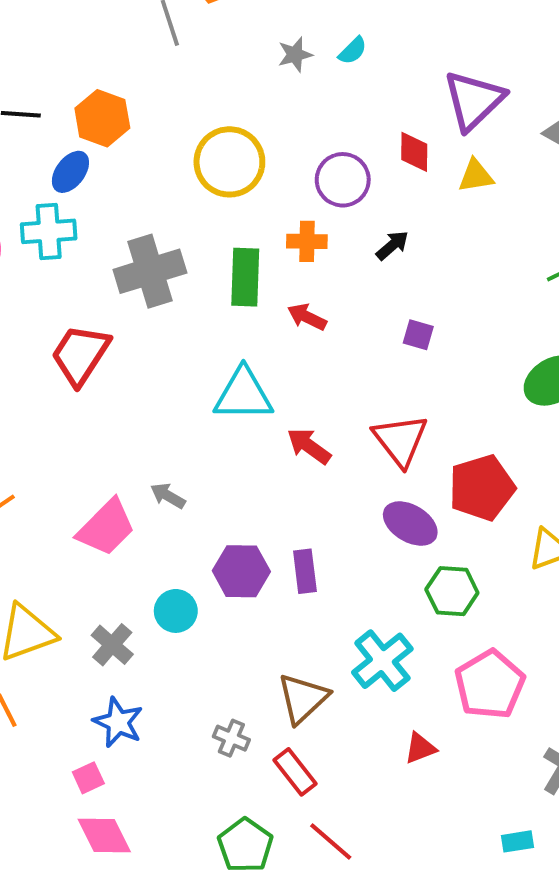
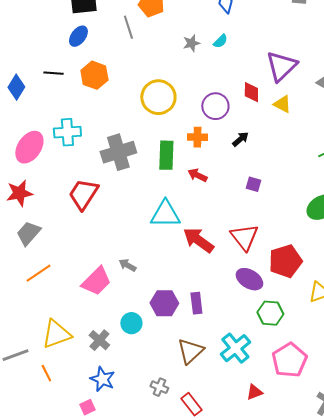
blue ellipse: (70, 172) -> (78, 36), moved
yellow triangle: (476, 176) -> (282, 104), turned 36
red arrow: (309, 446) -> (198, 240), size x1.4
brown triangle: (303, 698) -> (190, 351), moved

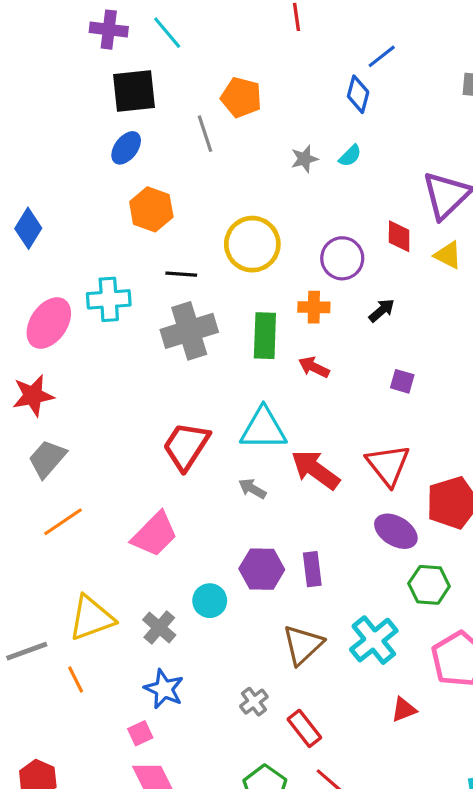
black line: (53, 73) -> (181, 274), moved
red trapezoid: (83, 194) -> (186, 446), moved
gray arrow: (127, 265) -> (252, 489), moved
gray cross: (159, 387) -> (254, 702), turned 30

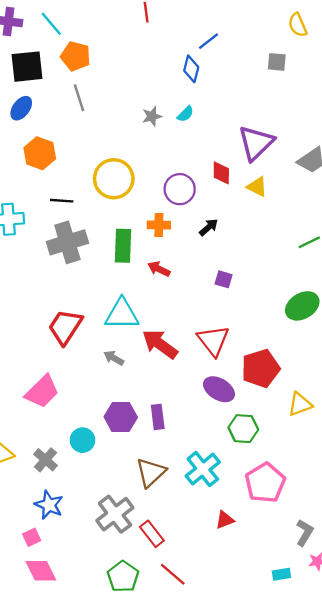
orange pentagon: (241, 97) -> (76, 56), moved
gray cross: (254, 702) -> (115, 514), size x1.8

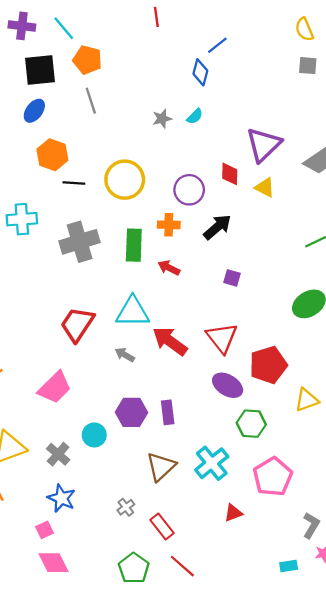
gray square: (277, 62) -> (308, 66), moved
black line: (62, 201) -> (74, 183), moved
black arrow: (209, 227) -> (217, 227), size x1.5
gray cross: (115, 514) -> (126, 507), size x0.5

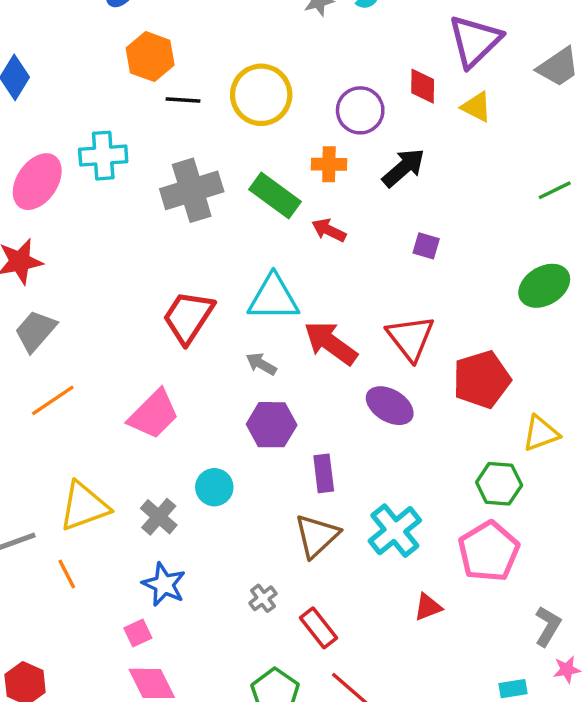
green rectangle: (134, 245) -> (275, 195), turned -56
purple ellipse: (228, 385) -> (390, 406), moved
purple hexagon: (132, 412) -> (272, 425), moved
purple rectangle: (168, 412) -> (324, 473), moved
green hexagon: (251, 424) -> (499, 484), moved

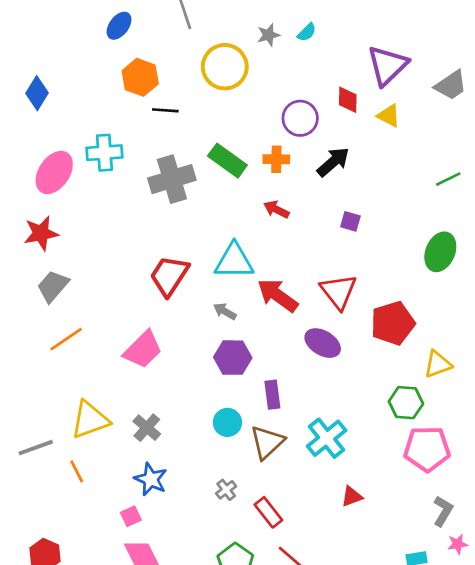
yellow circle: (261, 95) -> (225, 67), moved
green rectangle: (275, 195) -> (227, 161), moved
green ellipse: (544, 286) -> (440, 252), turned -36
cyan circle: (214, 487) -> (227, 422), moved
pink pentagon: (489, 551) -> (427, 449), moved, turned 30

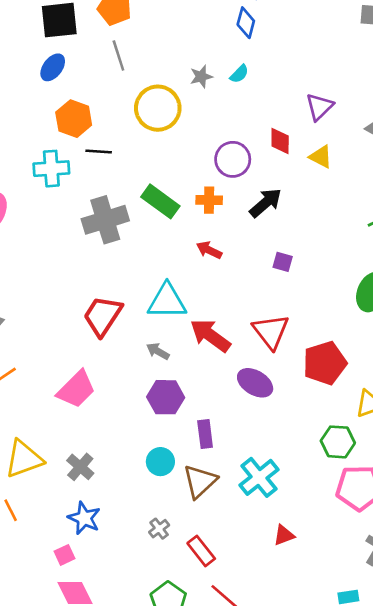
purple triangle: (387, 65) -> (319, 107), size x0.7
cyan cross: (104, 153) -> (51, 169), moved

